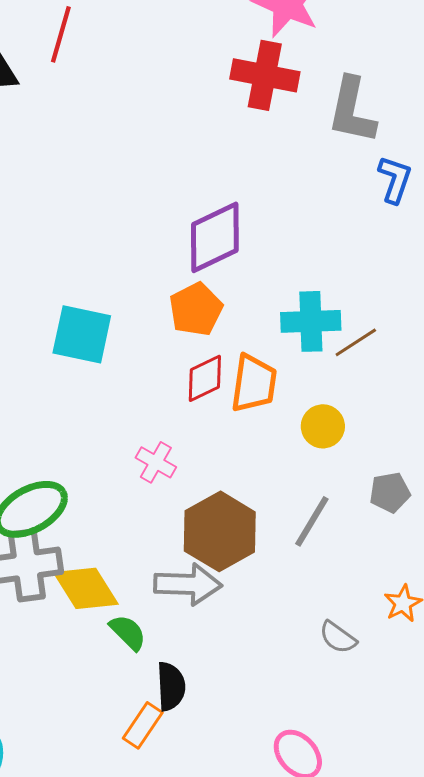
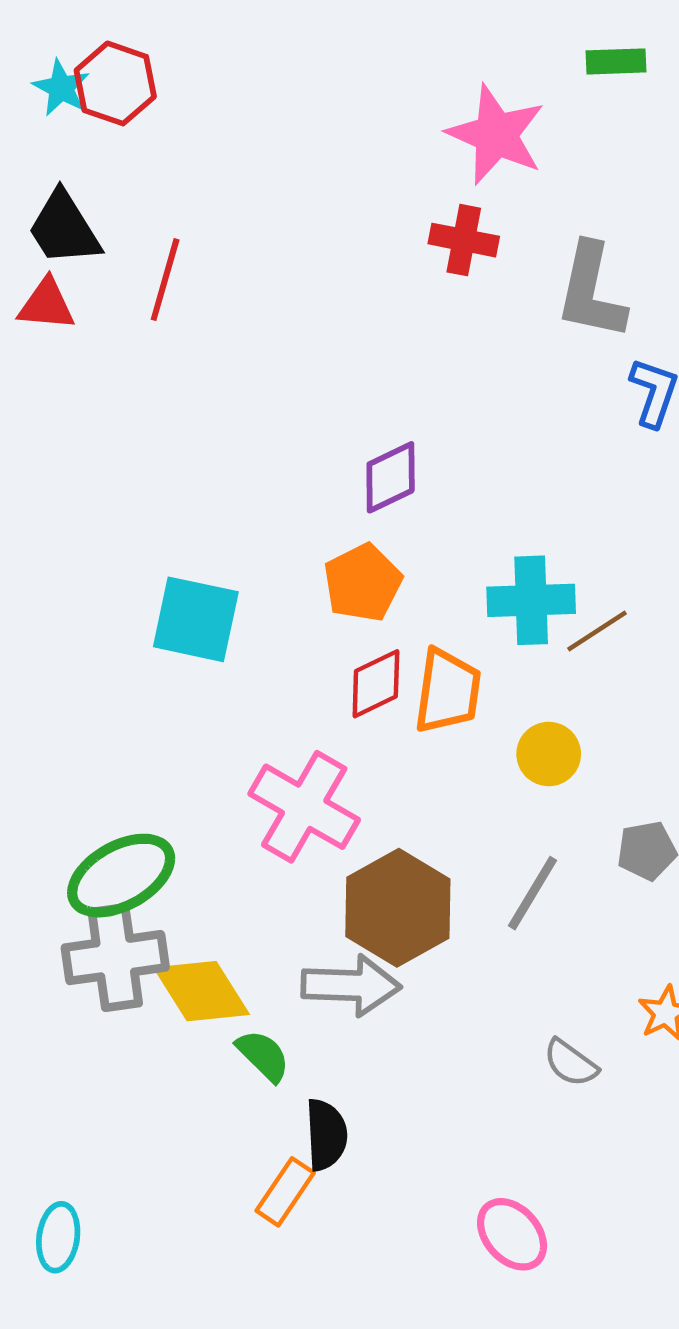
red line: (61, 34) -> (165, 280), moved
red cross: (265, 75) -> (464, 240), size x0.7
purple diamond: (215, 237) -> (391, 477), size x0.7
pink cross: (156, 462) -> (304, 807), size x1.8

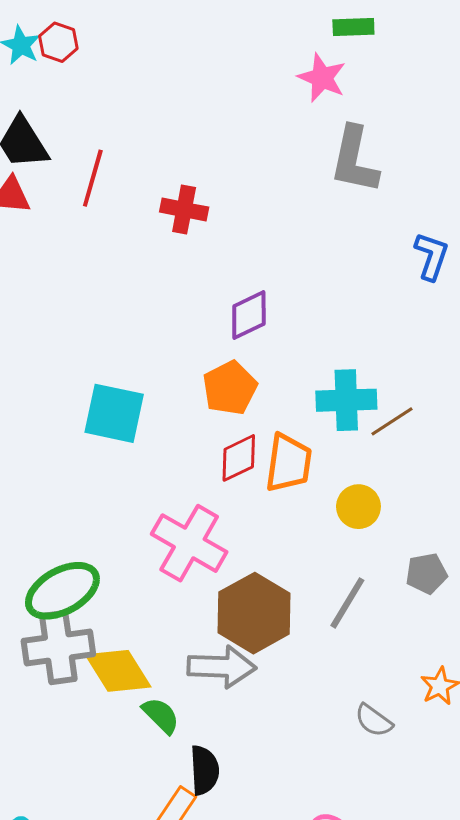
green rectangle: (616, 61) -> (353, 27), moved
red hexagon: (115, 83) -> (58, 42), size x0.7
pink star: (496, 135) -> (322, 78), size x0.7
red cross: (464, 240) -> (184, 210), moved
gray L-shape: (591, 291) -> (354, 160), moved

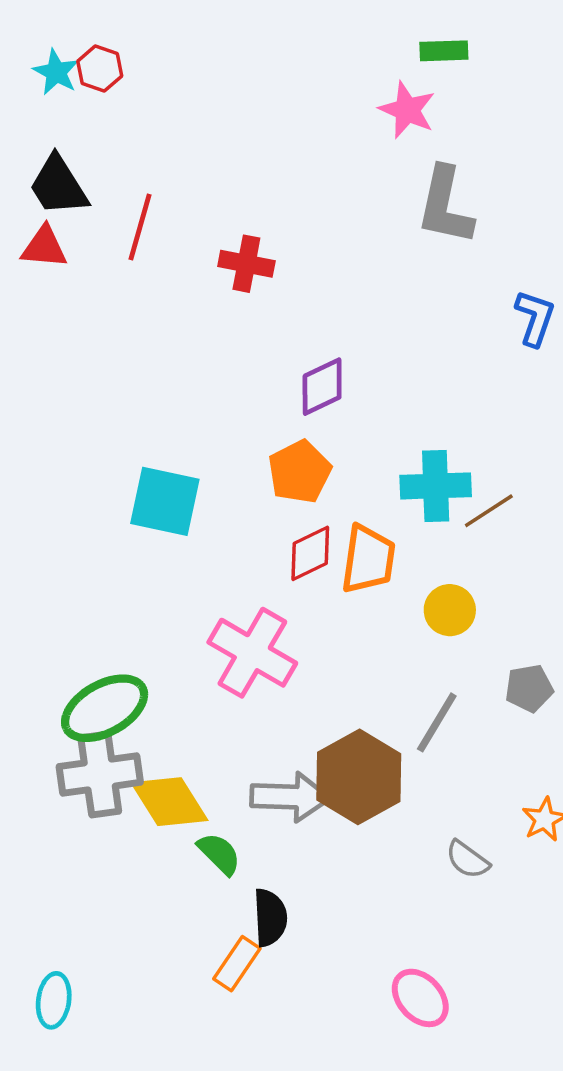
brown hexagon: (254, 613) -> (359, 777), moved

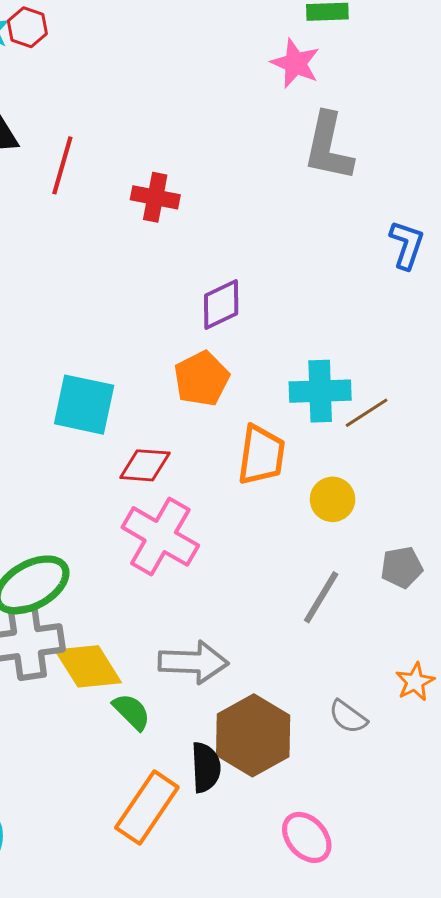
red diamond: (310, 553) -> (145, 465), moved, turned 30
brown hexagon: (359, 777) -> (253, 735), moved
black semicircle: (270, 918) -> (206, 767), moved
orange rectangle: (237, 964) -> (147, 808), size x1.5

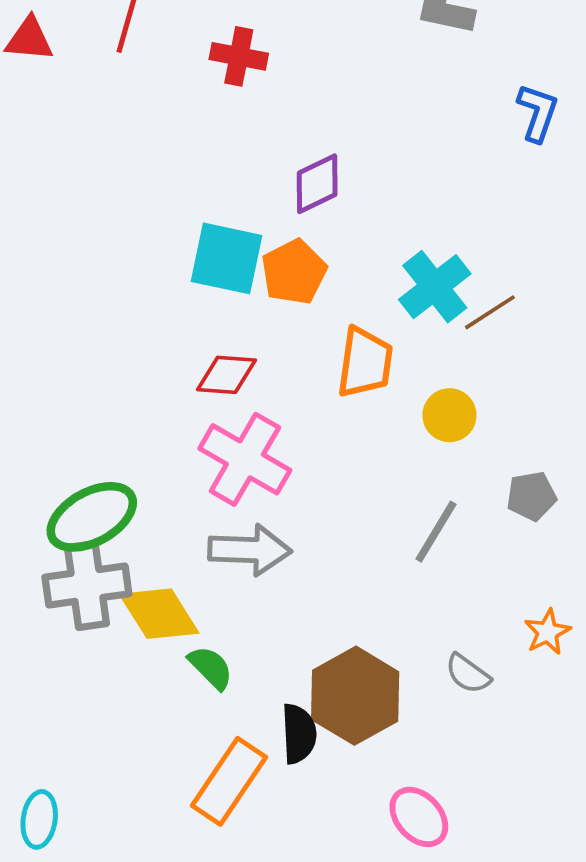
cyan cross: (320, 391) -> (435, 287), turned -36
cyan square: (84, 405) -> (227, 258), moved
gray arrow: (193, 662) -> (250, 550), moved

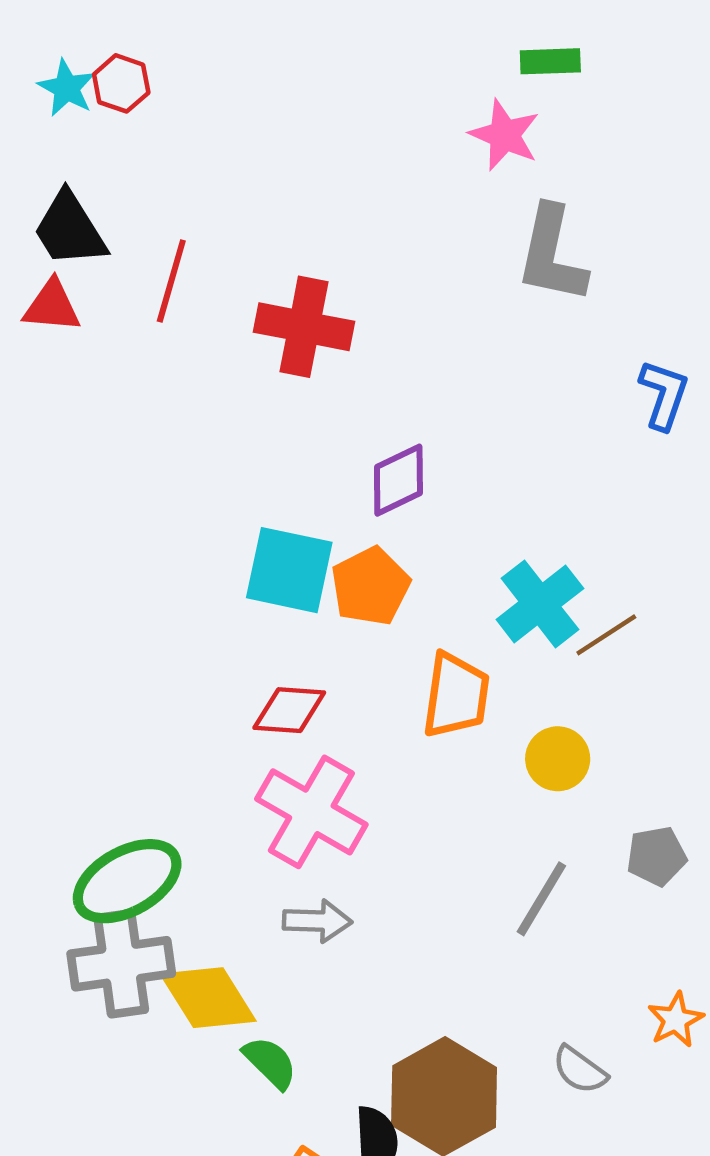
red cross: (239, 56) -> (304, 327), size x1.4
gray arrow: (250, 550) -> (317, 921), size x0.7

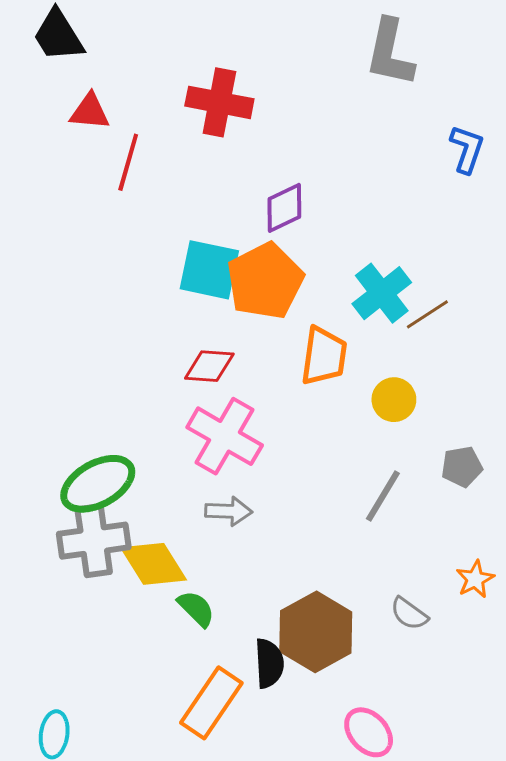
red line: (171, 281) -> (128, 162), moved
red triangle: (52, 306) -> (90, 112), moved
orange pentagon: (370, 586) -> (265, 281), size x1.4

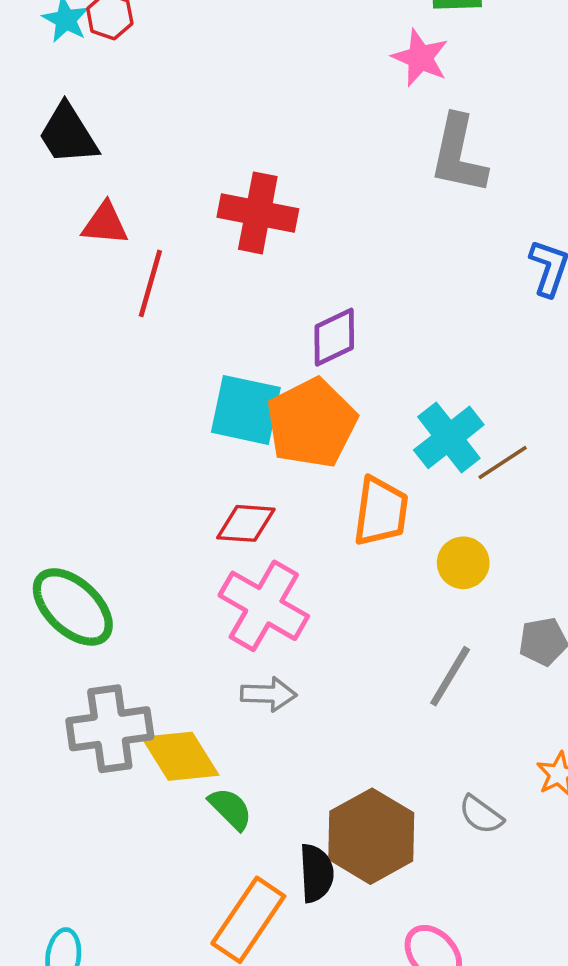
green ellipse: (98, 484) -> (73, 607), moved, turned 72

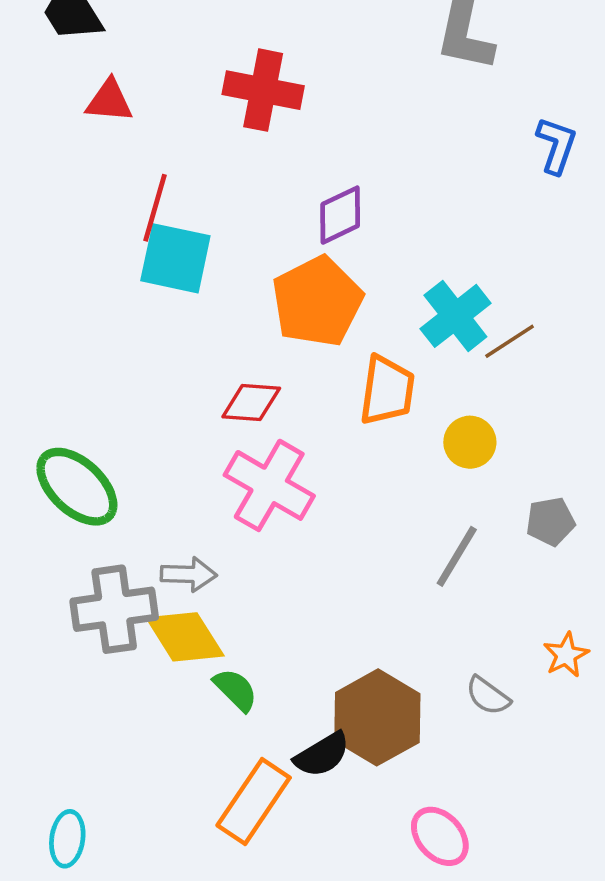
red line: (150, 283) -> (155, 208), moved
cyan square: (246, 410) -> (175, 258), moved
gray arrow: (269, 694) -> (189, 574), moved
black semicircle: (316, 873) -> (322, 755), turned 62

